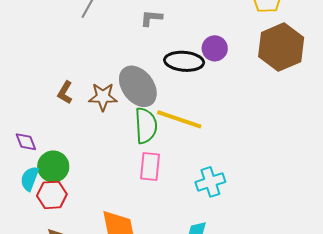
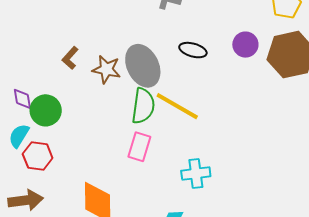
purple circle: (215, 48) -> (245, 45), moved
black ellipse: (184, 61) -> (193, 50), size x0.7
green circle: (53, 167) -> (46, 110), moved

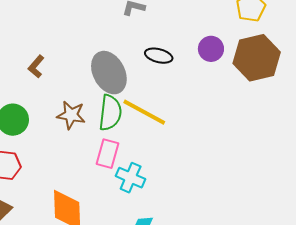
brown star: (106, 69) -> (71, 115), moved
cyan cross: (196, 174) -> (131, 178), moved, turned 32

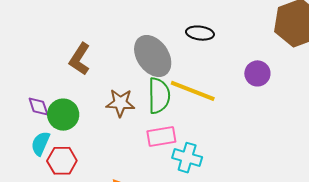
purple circle: (211, 49) -> (257, 73), moved
brown L-shape: (36, 67) -> (80, 59), size x1.4
pink rectangle: (108, 154) -> (161, 137), turned 72

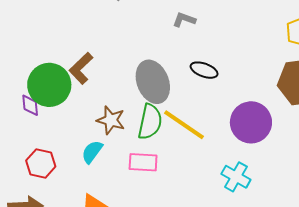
purple circle: (257, 73) -> (251, 122), size x1.6
green circle: (63, 115) -> (49, 85), moved, size x1.4
cyan semicircle: (40, 143) -> (92, 152), moved
cyan cross: (187, 158) -> (236, 177), moved

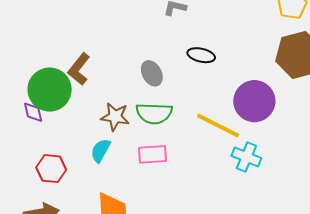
gray ellipse: (153, 82) -> (152, 73), size x0.6
green semicircle: (150, 122) -> (154, 113), turned 87
yellow line: (184, 125) -> (218, 125), moved

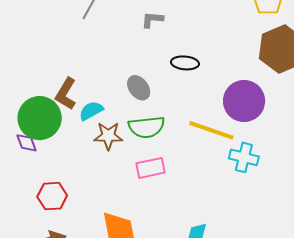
cyan semicircle: (100, 150) -> (91, 111), moved, turned 40

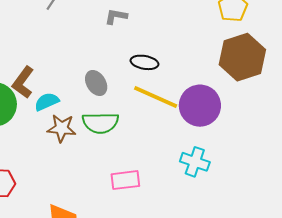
yellow line: (211, 130) -> (156, 97), moved
pink rectangle: (150, 168) -> (125, 180), moved

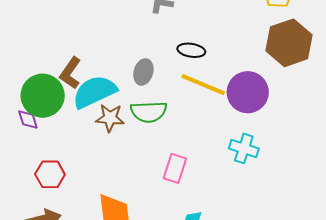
gray ellipse: (96, 83) -> (143, 72), turned 50
cyan semicircle: (47, 102) -> (94, 92), size x1.8
pink rectangle: (125, 180) -> (175, 168), turned -64

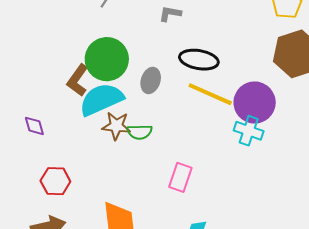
black ellipse: (191, 50) -> (199, 60), size x1.4
green circle: (43, 96) -> (107, 59), moved
green semicircle: (149, 112) -> (140, 132), moved, size x0.7
cyan cross: (244, 148) -> (249, 131), moved

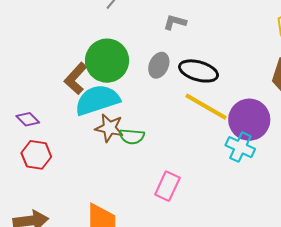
gray ellipse: (151, 80) -> (159, 65), moved
purple diamond: (34, 126) -> (28, 119), turned -35
red hexagon: (55, 181) -> (36, 155), moved

